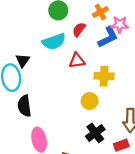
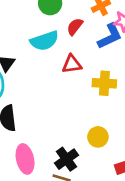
yellow circle: (90, 101) -> (98, 137), moved
black cross: (95, 133) -> (66, 159), moved

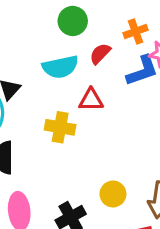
yellow cross: (104, 83) -> (60, 127), moved

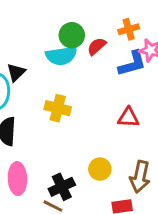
green circle: (73, 21) -> (72, 35), moved
red triangle: (91, 100) -> (128, 118), moved

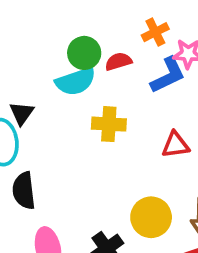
red semicircle: (97, 46) -> (118, 61), turned 36
yellow cross: (58, 108) -> (109, 124), moved
yellow circle: (100, 169) -> (151, 217), size x1.4

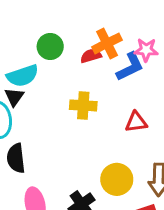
orange cross: (155, 32) -> (107, 43), moved, size x1.4
green circle: (84, 53) -> (50, 47), moved
cyan semicircle: (76, 82) -> (23, 76), moved

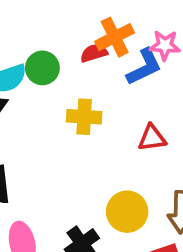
green circle: (50, 47) -> (42, 68), moved

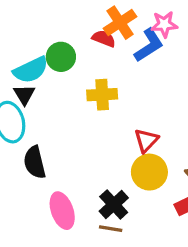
red semicircle: (94, 53) -> (104, 39), turned 45
red triangle: (152, 138) -> (146, 140), moved, turned -32

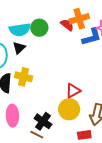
black triangle: (24, 95) -> (19, 48), moved
yellow cross: (102, 95) -> (24, 77), moved
black cross: (114, 205) -> (43, 121), turned -30

